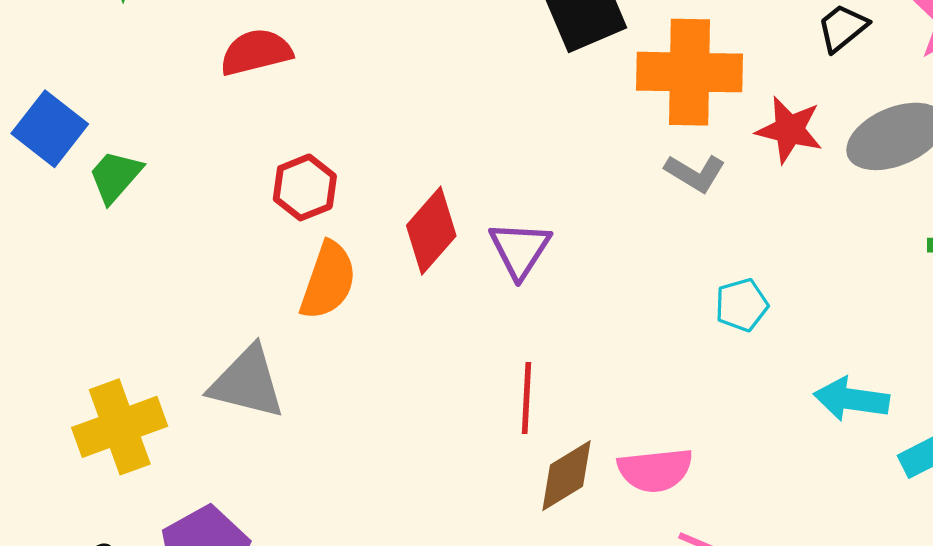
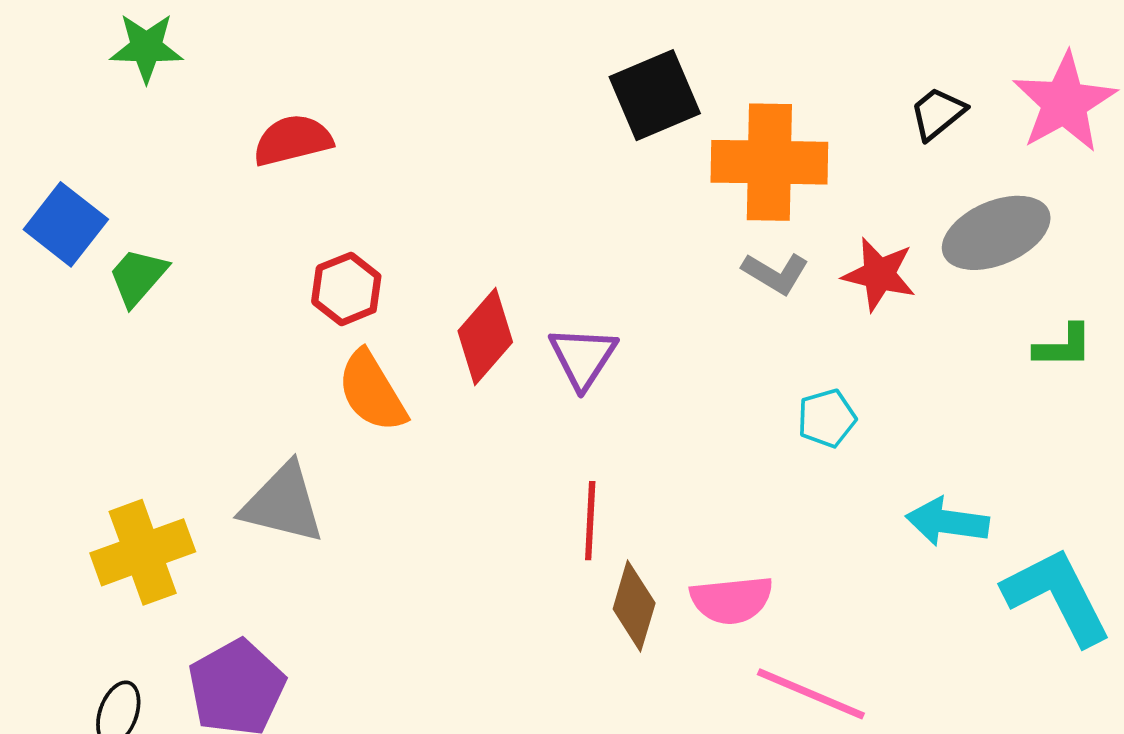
red star: (789, 130) -> (879, 274), moved
orange semicircle: (328, 281) -> (372, 391), turned 130
brown diamond: (566, 476) -> (634, 606), turned -42

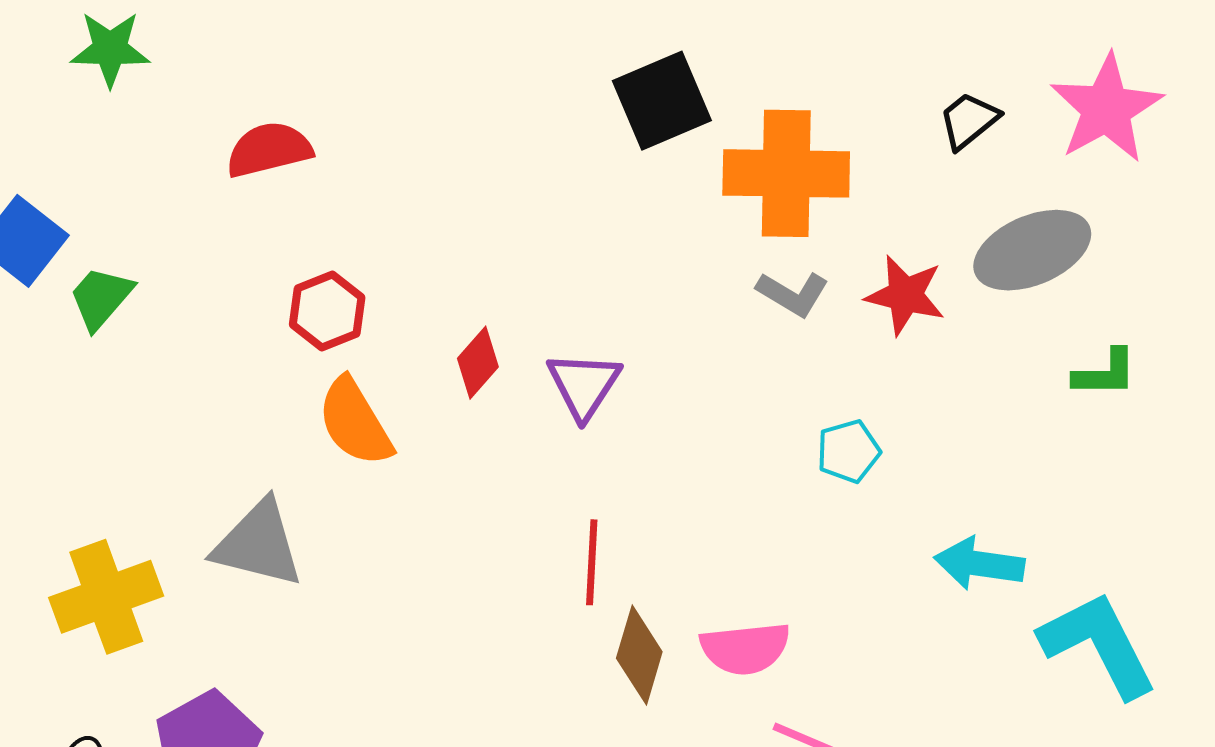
red diamond: (485, 337) -> (478, 363), size x0.7

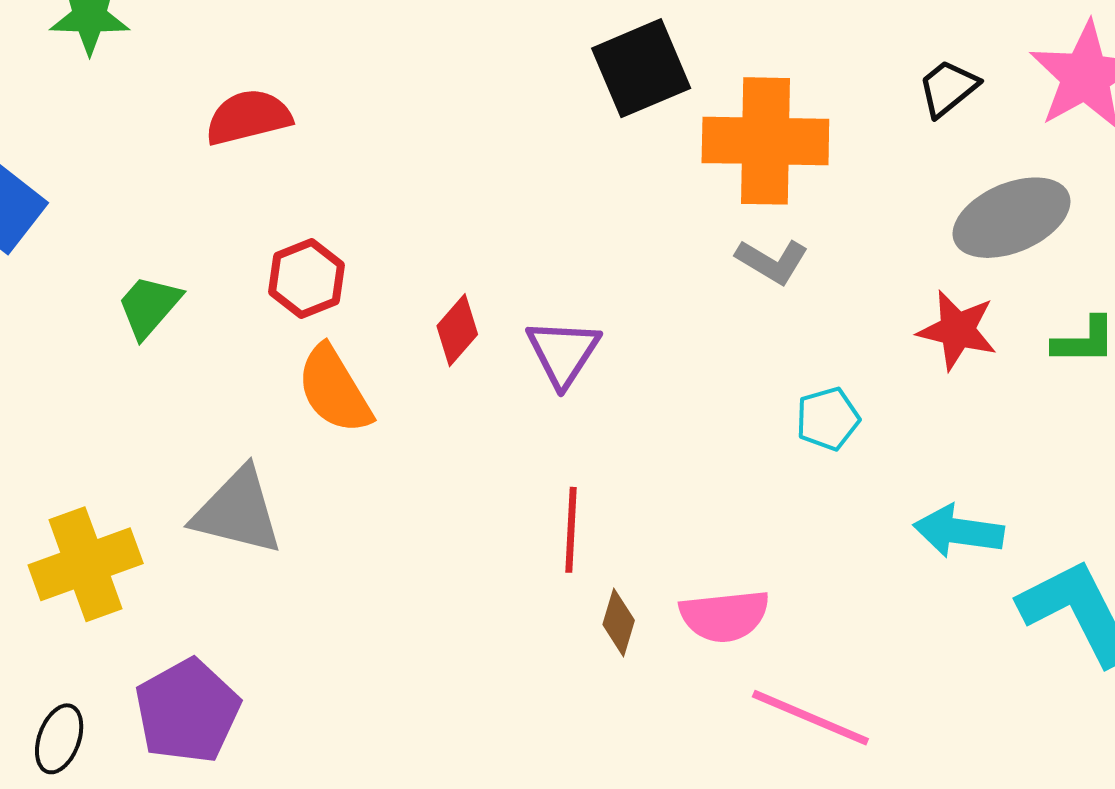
red star: (905, 295) -> (957, 330), moved
green trapezoid: (101, 298) -> (149, 306), moved
brown diamond: (639, 655) -> (619, 622), size x0.7

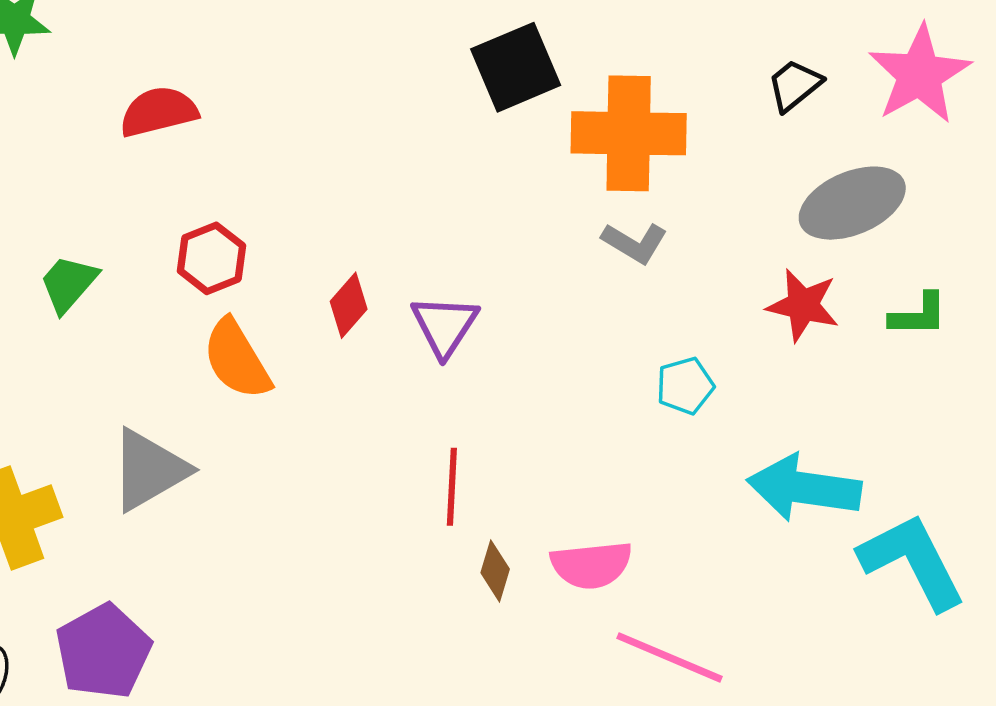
gray triangle: (238, 511) -> (149, 470), turned -44
cyan arrow: (959, 531) -> (804, 488), size x1.4

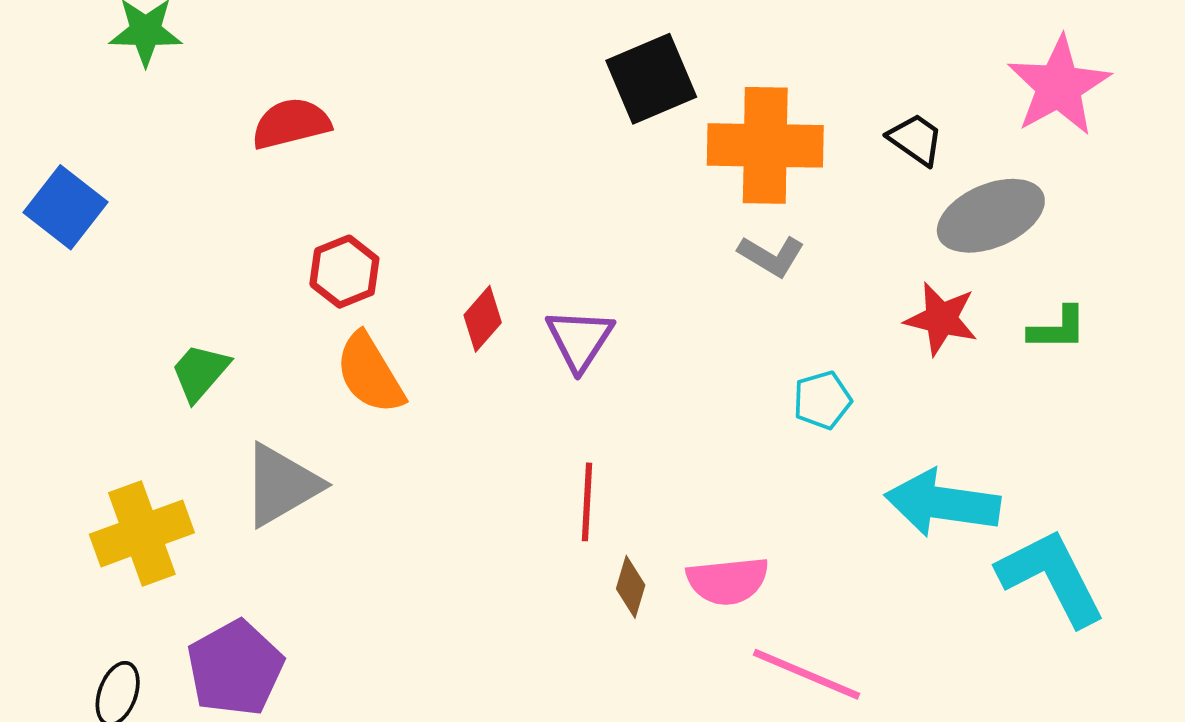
black trapezoid: (795, 85) -> (916, 139), moved, turned 74
green trapezoid: (68, 284) -> (200, 372), moved

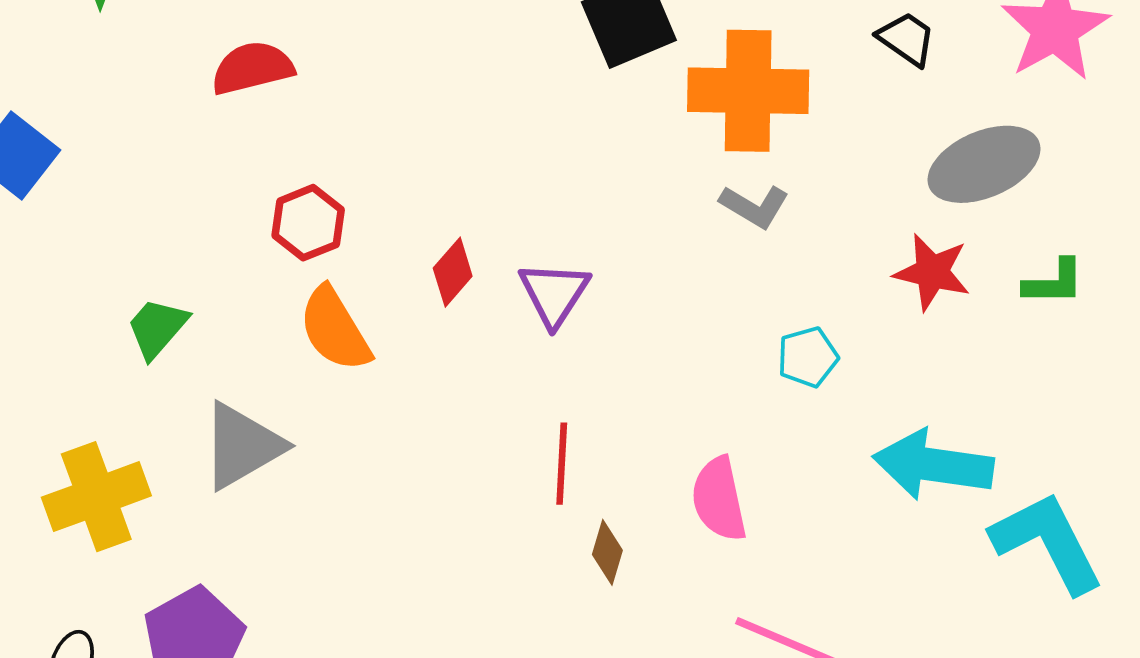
black trapezoid: (916, 139) -> (907, 39), moved
pink semicircle: (728, 581) -> (719, 499), moved, turned 84

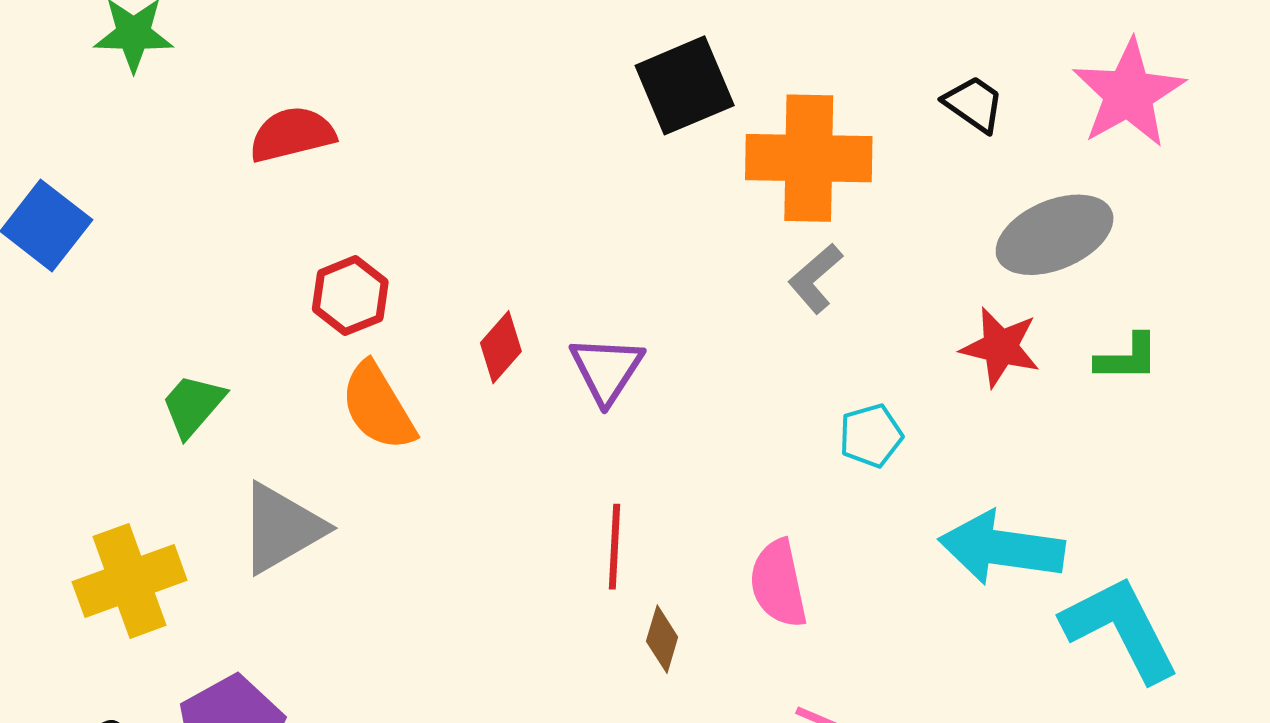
gray L-shape: (754, 206) -> (815, 278), turned 108

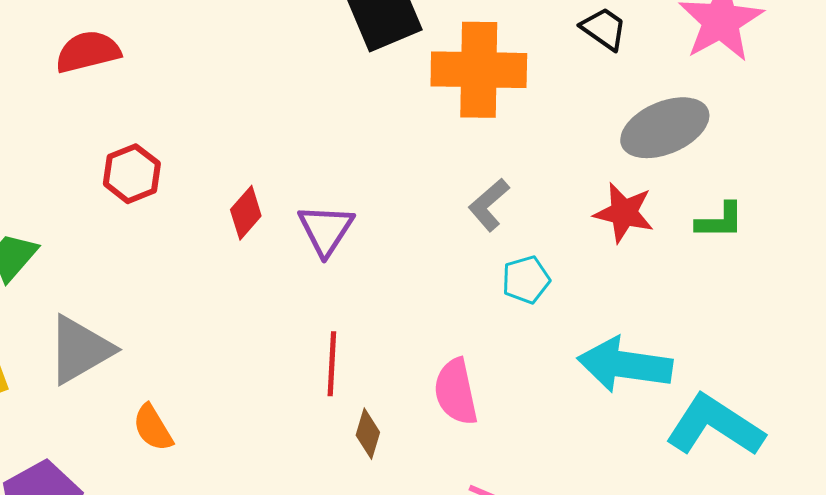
gray L-shape: (815, 278) -> (489, 205), moved
orange semicircle: (378, 407) -> (153, 428), moved, size x0.7
cyan L-shape: (1121, 629) -> (715, 426), turned -30

